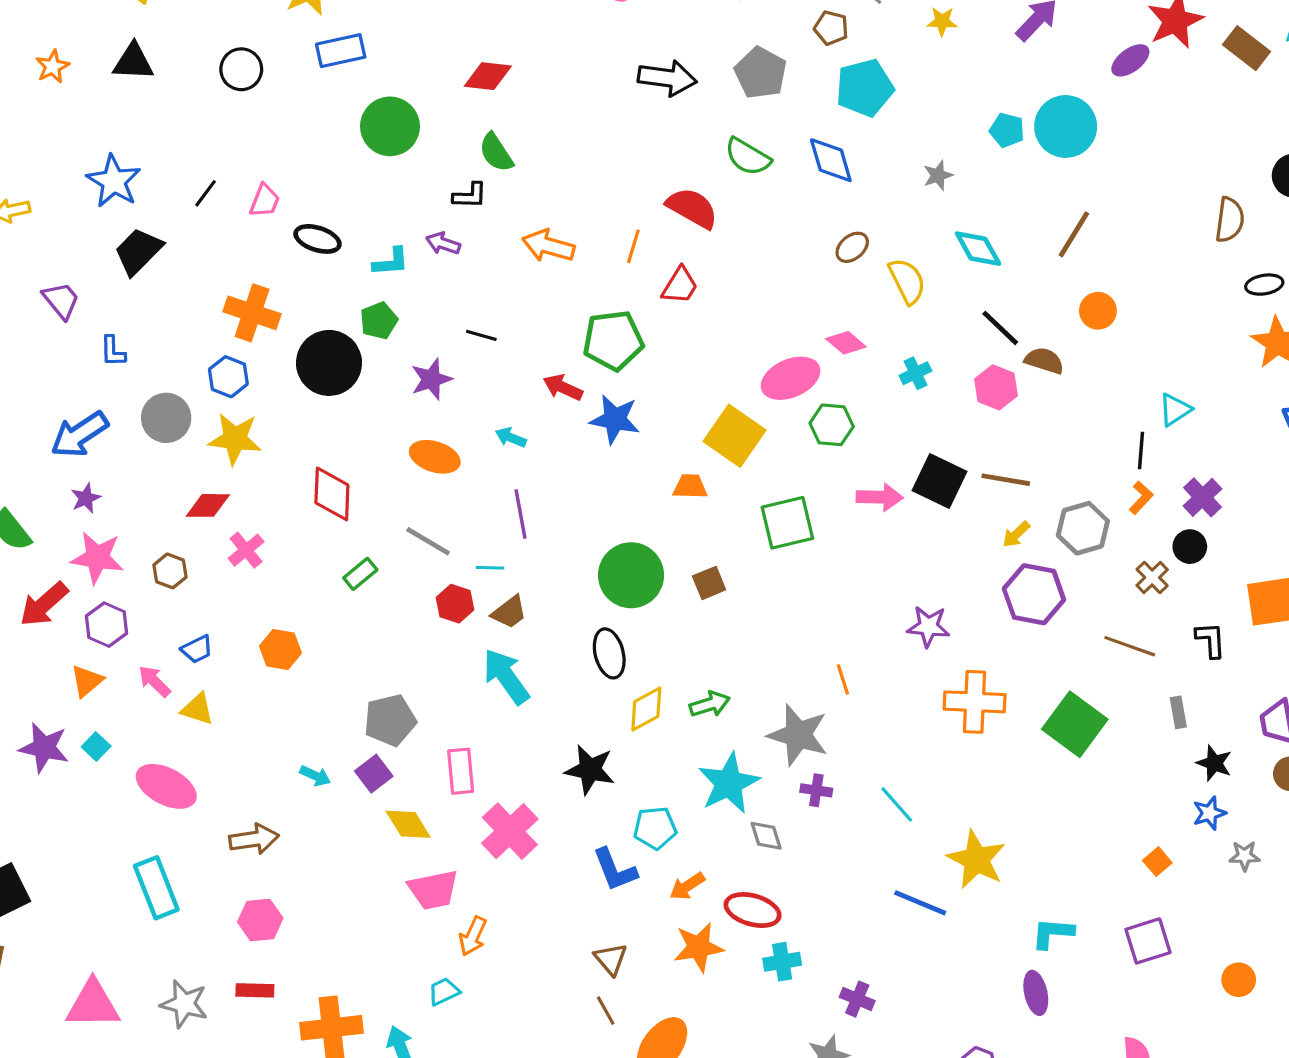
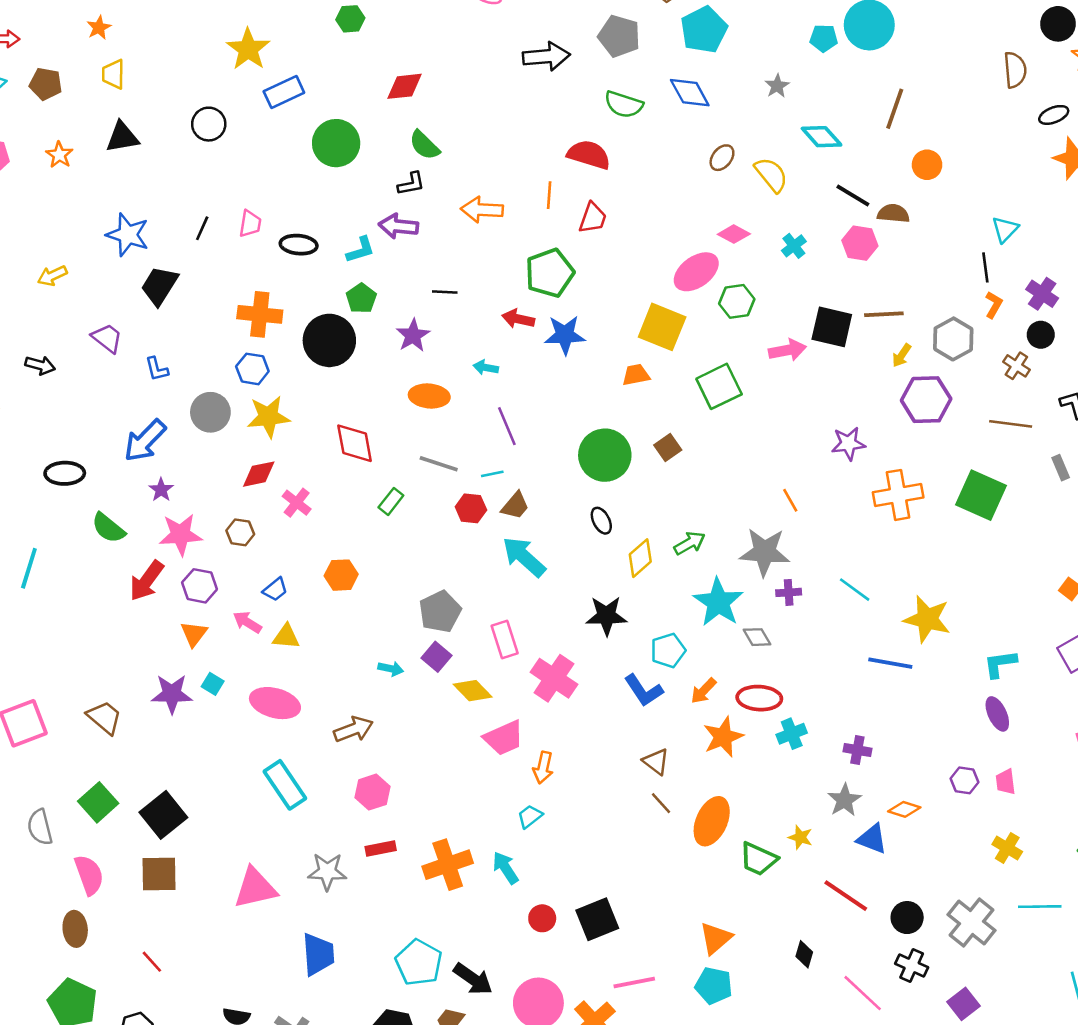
purple arrow: (443, 243) -> (398, 226), size x1.4
black ellipse: (609, 653) -> (601, 521), size x0.7

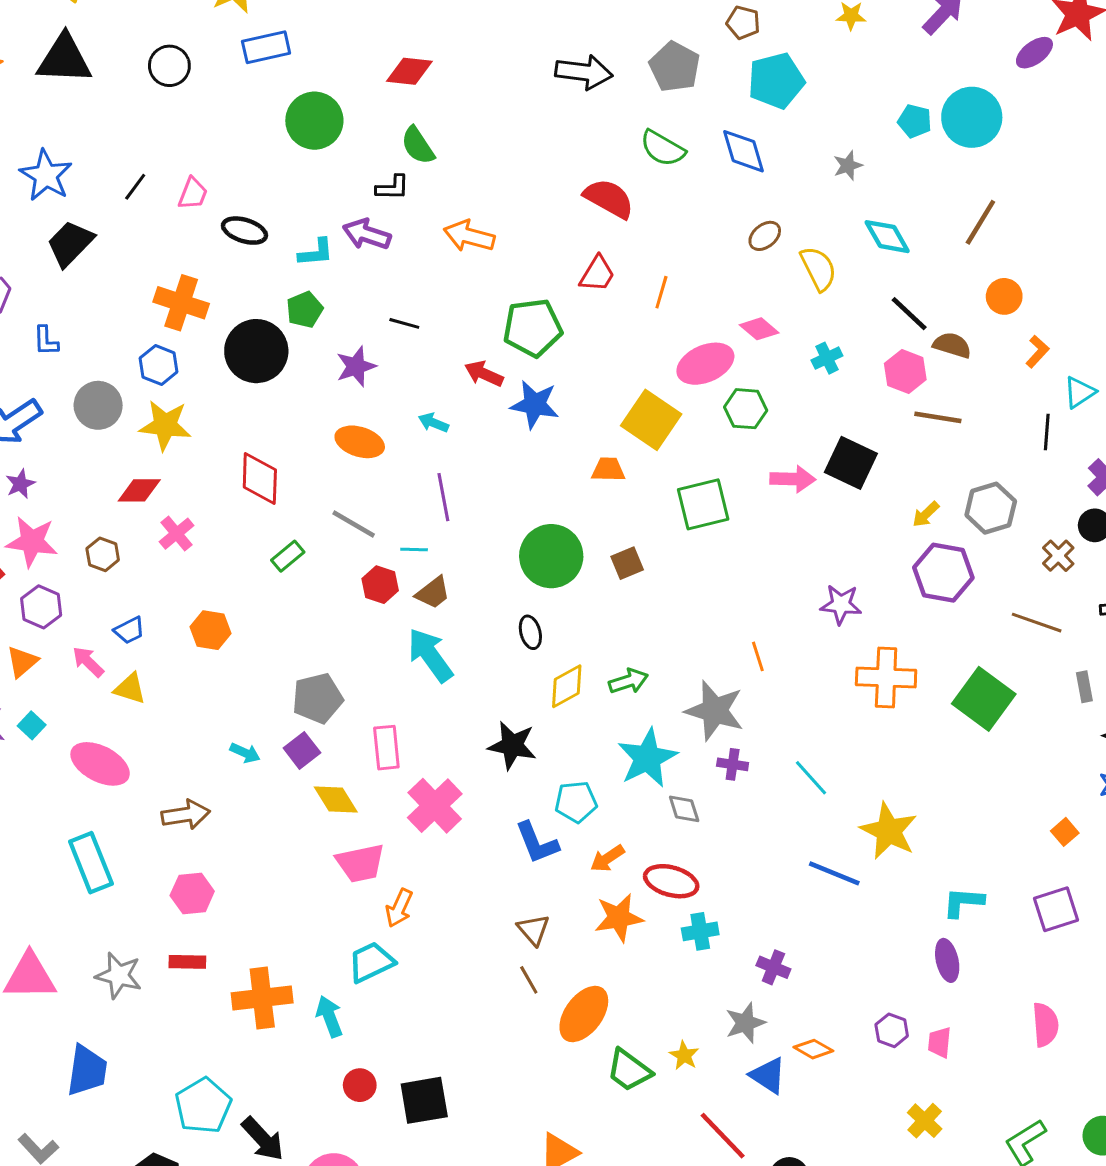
black triangle: (122, 137) -> (64, 59), size x1.4
orange line: (549, 195) -> (661, 292), moved
orange L-shape: (994, 305) -> (1037, 352), moved
brown line: (884, 314) -> (938, 417), moved
cyan trapezoid: (530, 816) -> (371, 962), size x1.5

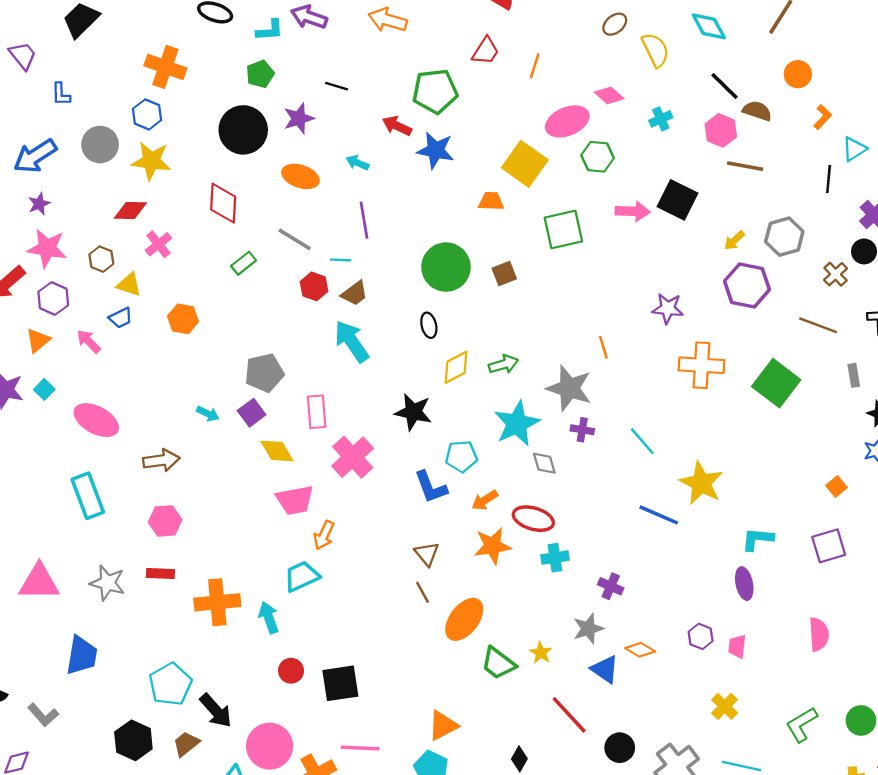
black circle: (256, 351) -> (243, 130), moved
yellow triangle: (130, 689) -> (129, 285), moved

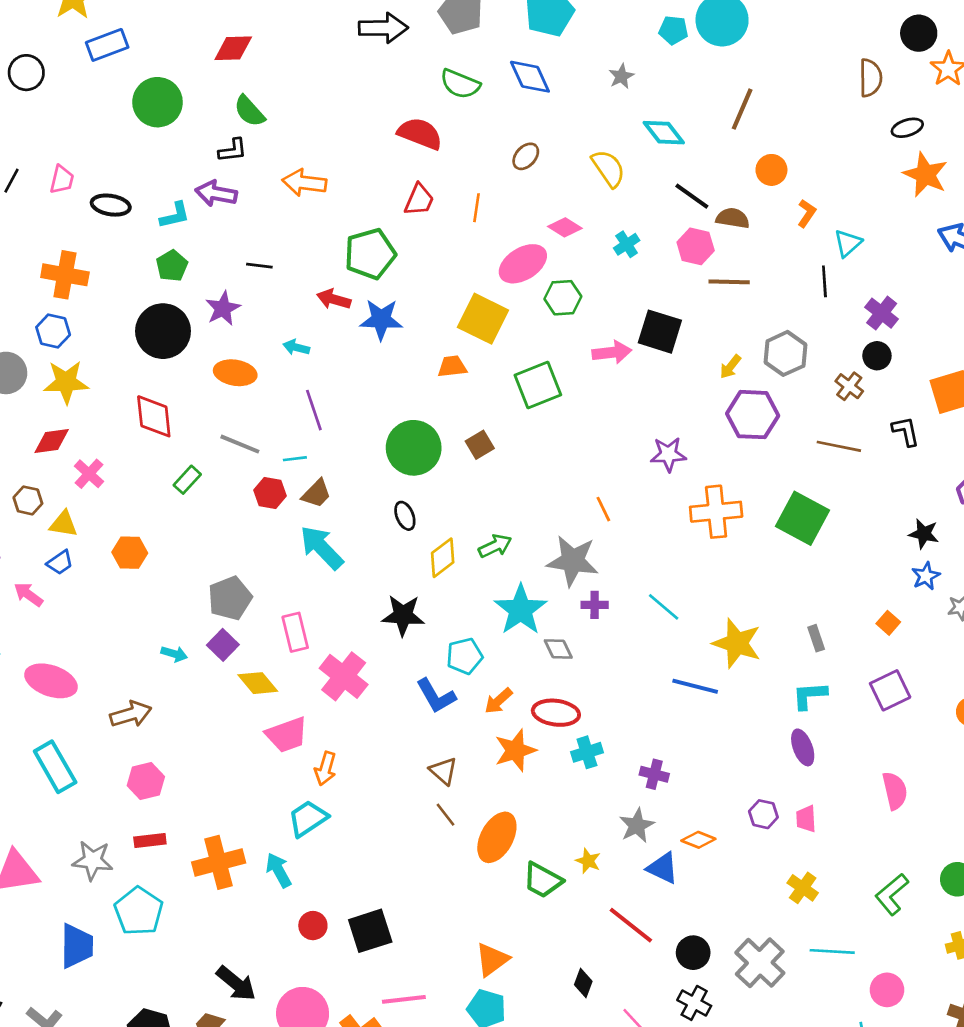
brown ellipse: (615, 24) -> (526, 156), moved
gray rectangle: (854, 375) -> (816, 638), moved
cyan pentagon: (170, 684) -> (139, 911), moved

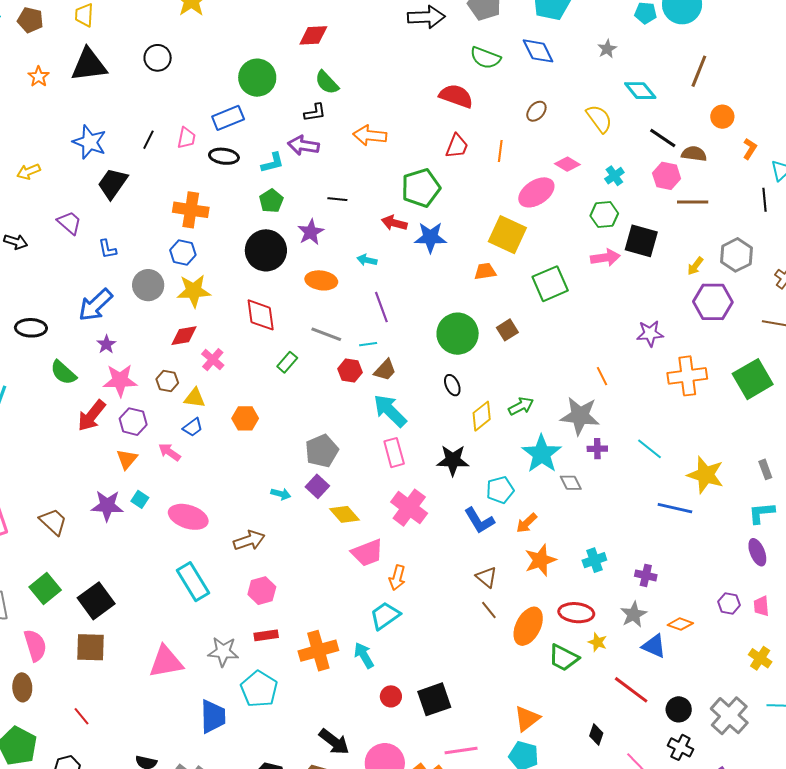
blue rectangle: (107, 45) -> (228, 118), moved
green hexagon: (563, 298) -> (604, 215), moved
green square: (802, 518) -> (753, 379), turned 33
pink rectangle: (295, 632) -> (394, 453), moved
red ellipse: (556, 713) -> (576, 613), moved

